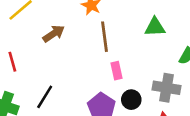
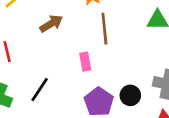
pink rectangle: (116, 71) -> (85, 62), moved

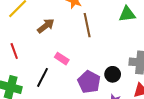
pink rectangle: (85, 62) -> (62, 59), moved, turned -40

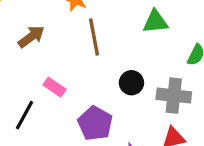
black circle: (113, 74) -> (131, 83), moved

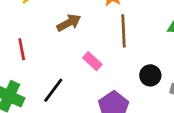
pink rectangle: (55, 87) -> (92, 61), moved

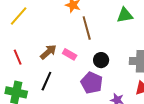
brown arrow: (69, 23) -> (48, 52), moved
black circle: (150, 75) -> (101, 60), moved

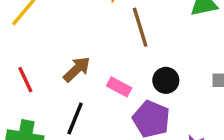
pink rectangle: (70, 54) -> (119, 87), moved

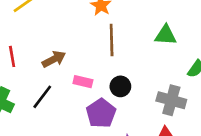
pink rectangle: (119, 87) -> (83, 82), turned -30

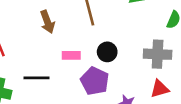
brown arrow: (54, 59) -> (47, 22), moved, turned 110
black line: (42, 97) -> (36, 78), turned 65

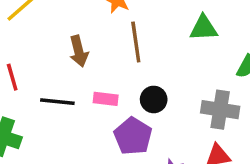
black line: (36, 78) -> (57, 102), moved

